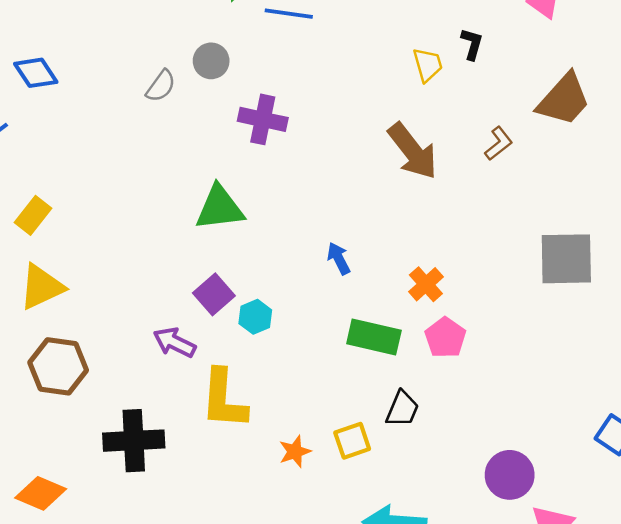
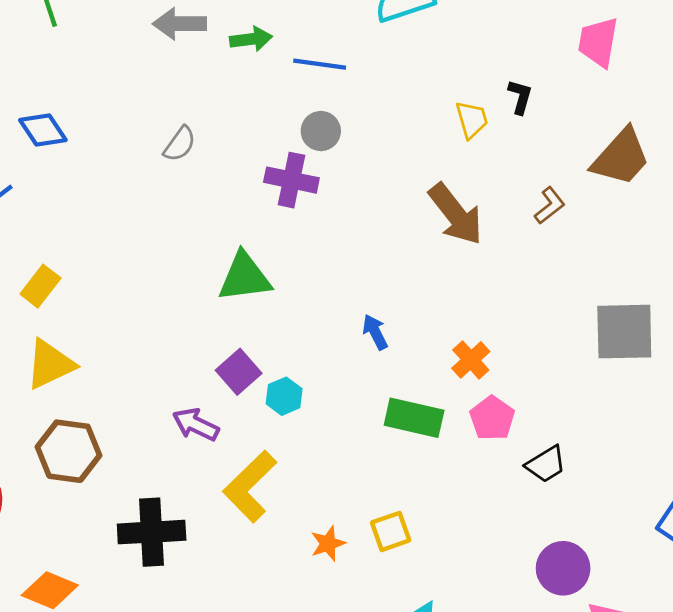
gray circle: (211, 61) -> (321, 131), moved
yellow L-shape: (224, 399) -> (250, 486), turned 42
black trapezoid: (402, 409) -> (546, 464), moved, turned 36

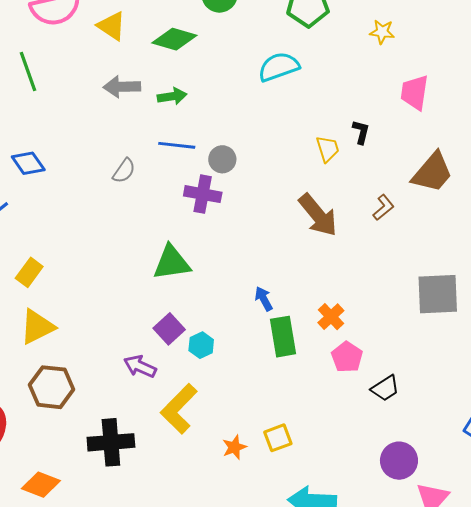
blue line: (320, 64) -> (177, 145), moved
green rectangle: (414, 418) -> (283, 337), moved, turned 69

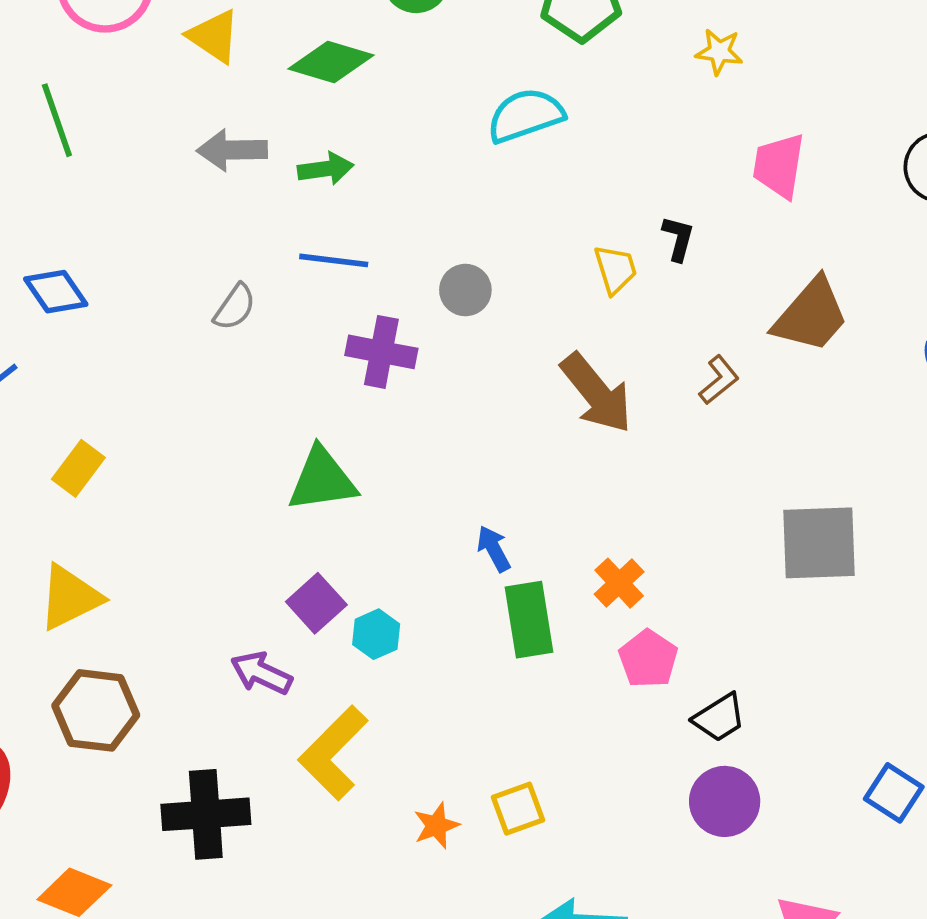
gray circle: (222, 159) -> (465, 290), moved
yellow rectangle: (29, 272) -> (78, 468), moved
purple circle: (399, 461) -> (725, 801), moved

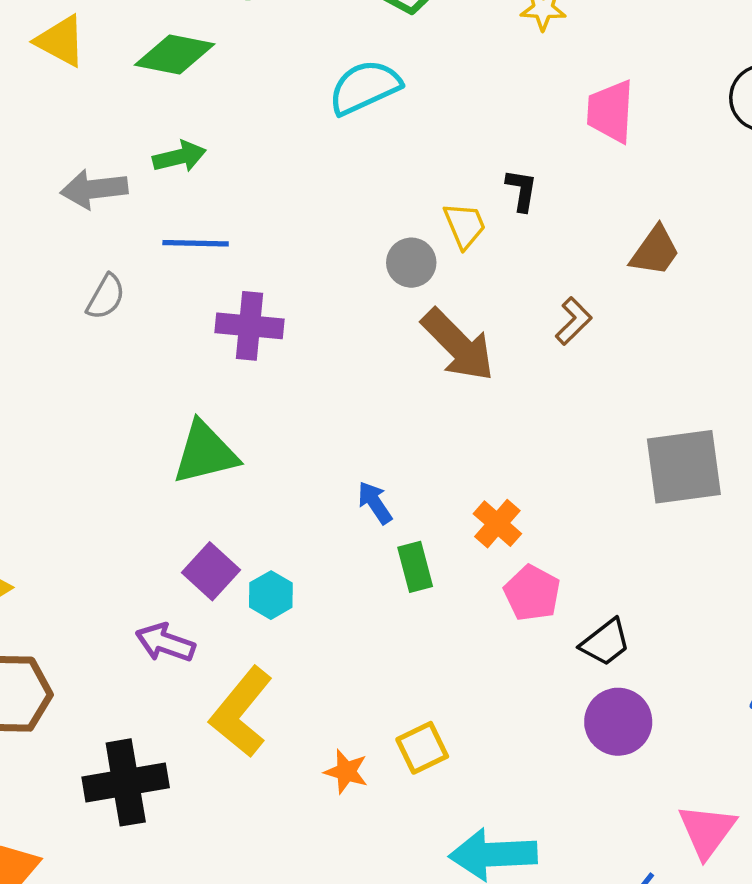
gray arrow: (232, 150) -> (94, 189), moved
gray circle: (465, 290) -> (411, 263), moved
brown trapezoid: (811, 315) -> (655, 251), size x0.7
green rectangle: (529, 620) -> (415, 567), size x0.7
orange star: (436, 826) -> (346, 772), turned -30

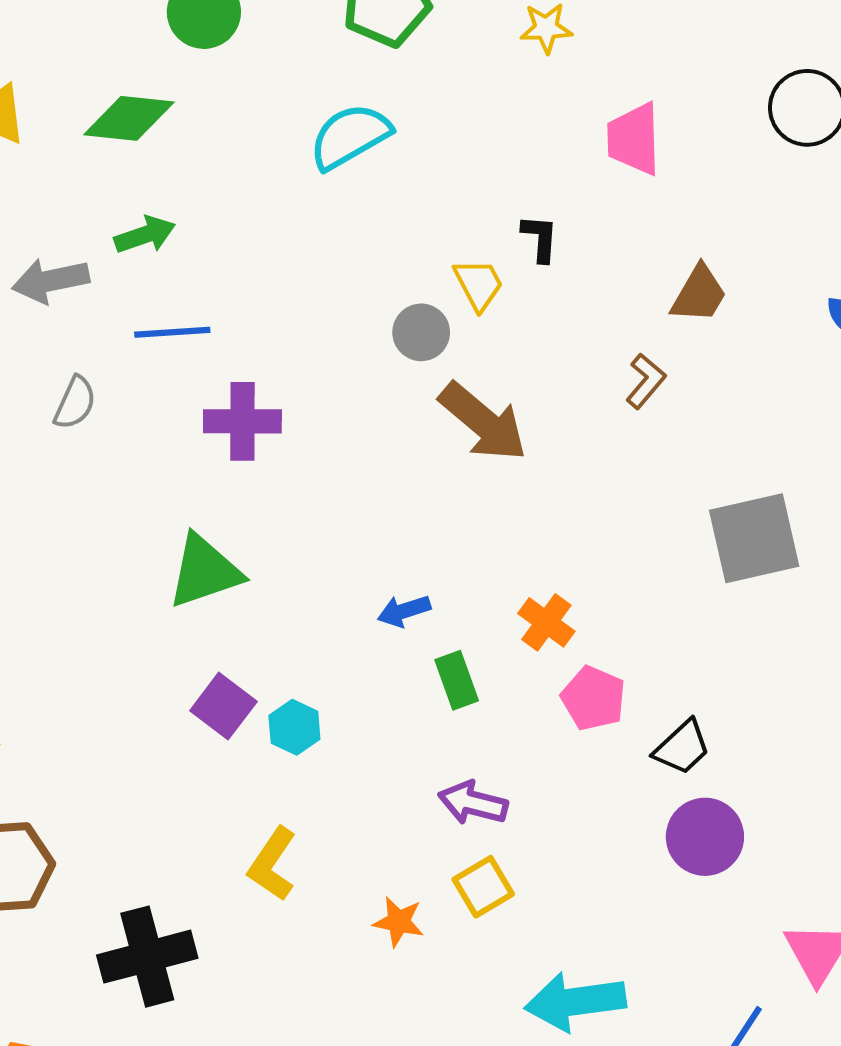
brown L-shape: (573, 321) -> (646, 381), moved
blue arrow: (375, 503) -> (404, 611), turned -69
purple arrow: (165, 643) -> (473, 803), moved
yellow L-shape: (241, 712) -> (272, 864), size x0.7

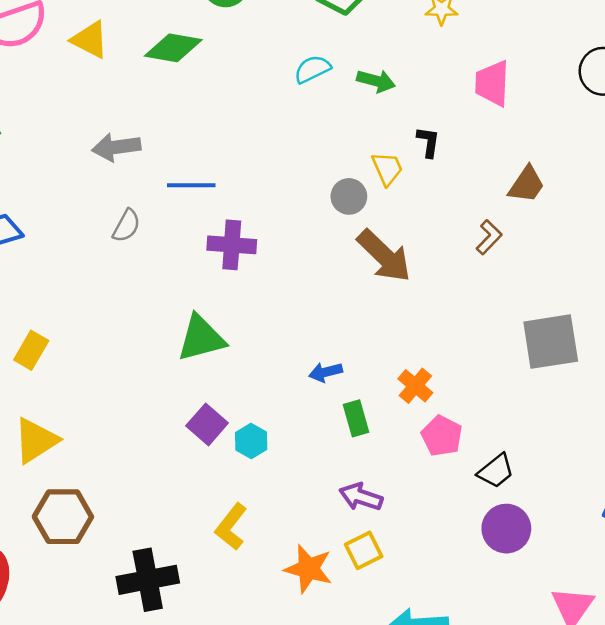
cyan semicircle: (350, 136) -> (312, 69), size x0.7
green arrow: (145, 235) -> (376, 81), moved, turned 30
orange star: (399, 922) -> (308, 569), size x1.5

